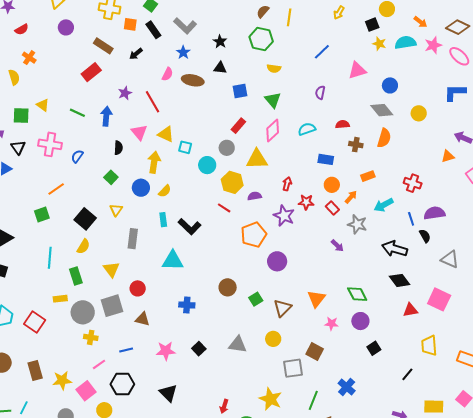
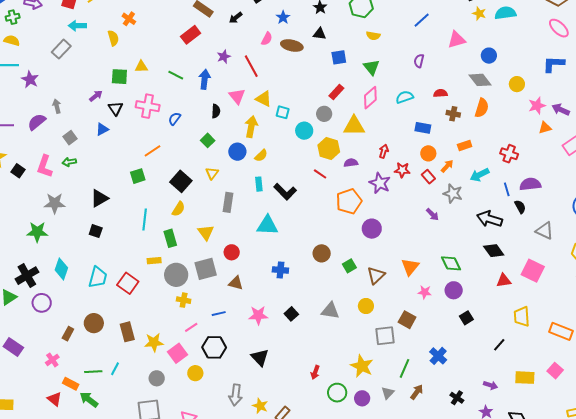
pink star: (433, 45) -> (537, 106), moved
yellow triangle: (43, 105) -> (141, 67), turned -40

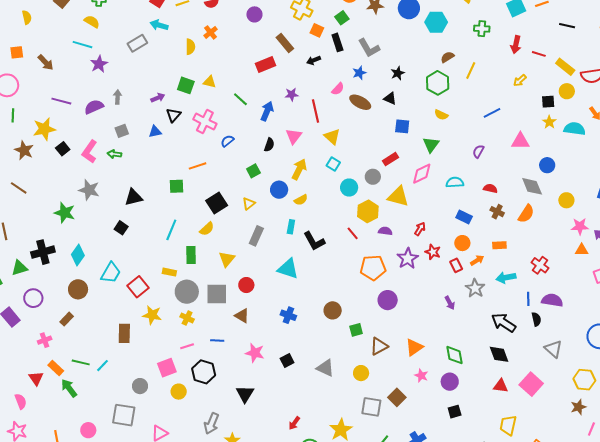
yellow triangle: (264, 99) -> (332, 137), moved
purple circle: (42, 303) -> (33, 298), moved
brown circle: (94, 323) -> (78, 289), moved
yellow star: (154, 342) -> (152, 315), moved

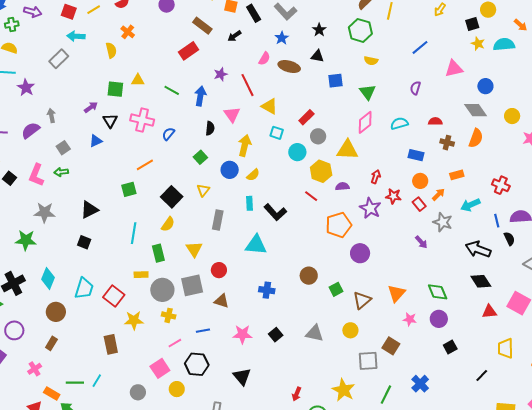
red rectangle: (390, 159) -> (306, 117), moved

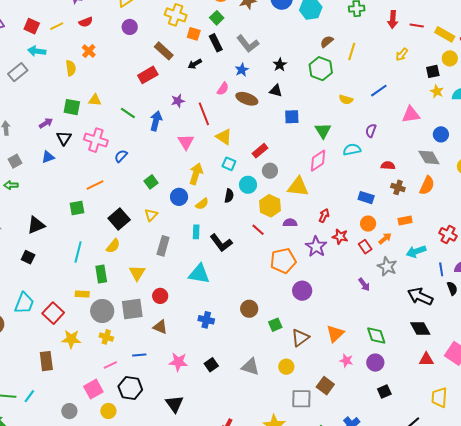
yellow semicircle: (371, 61) -> (346, 100), moved
cyan semicircle: (399, 123) -> (352, 150), moved
black semicircle: (210, 128) -> (229, 196), moved

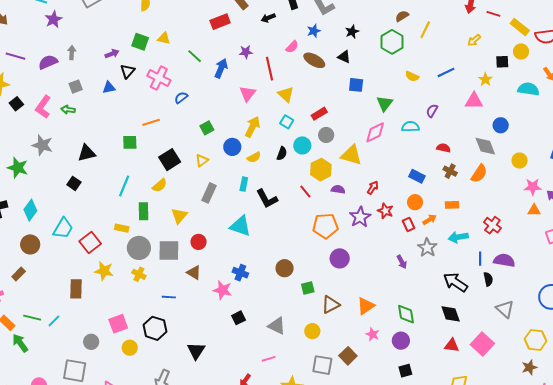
yellow star: (437, 91) -> (485, 79), moved
pink star: (178, 362) -> (222, 290), moved
pink line: (110, 365) -> (269, 359), moved

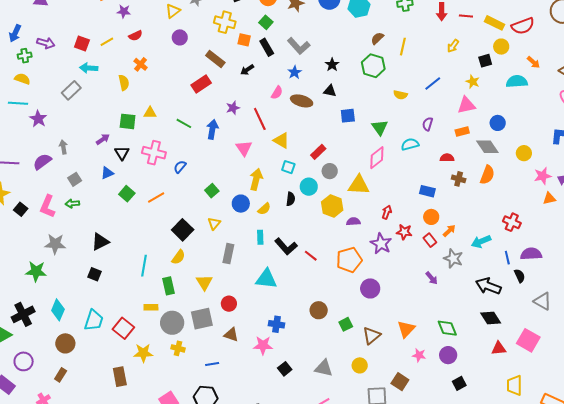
green square: (130, 142) -> (127, 194), moved, turned -35
red line: (305, 191) -> (311, 256), moved
orange rectangle: (452, 205) -> (462, 132), moved

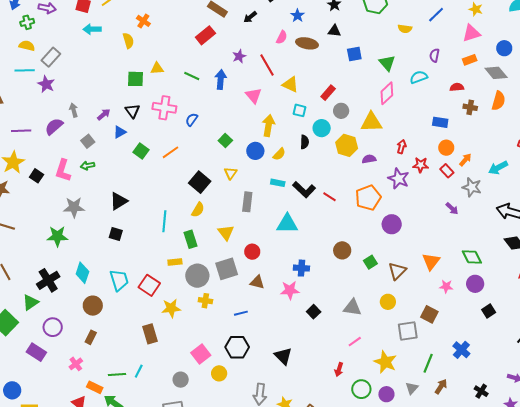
gray rectangle: (71, 90) -> (51, 57), moved
purple arrow: (103, 139) -> (104, 114), moved
cyan rectangle: (260, 237) -> (278, 183), turned -72
cyan trapezoid: (94, 320) -> (119, 280), turned -30

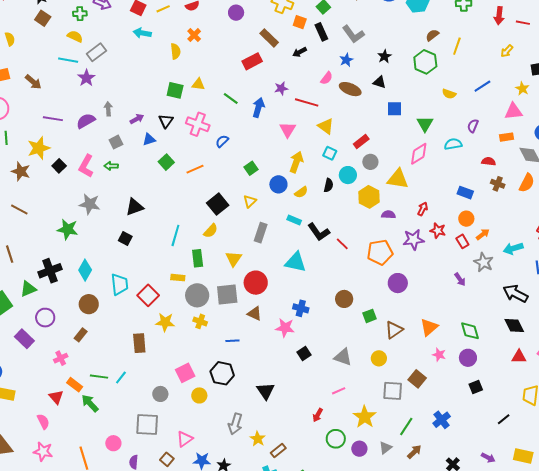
red line: (267, 65) -> (307, 102), turned -55
purple star: (399, 179) -> (413, 240), turned 30
red circle: (252, 252) -> (256, 283), size x1.5

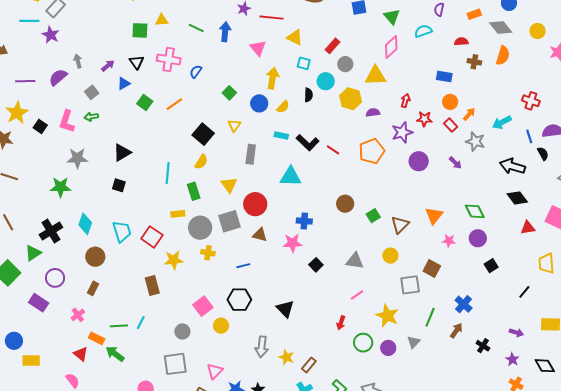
purple circle: (398, 283) -> (419, 161), moved
brown arrow: (414, 452) -> (456, 330), moved

